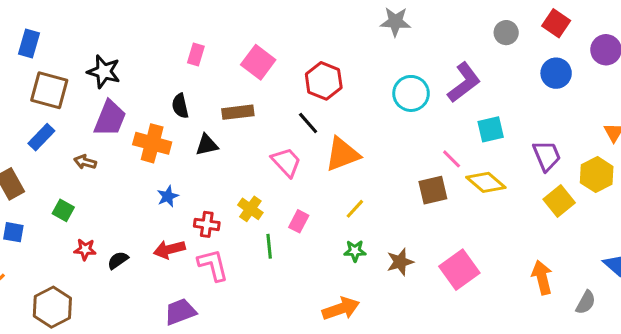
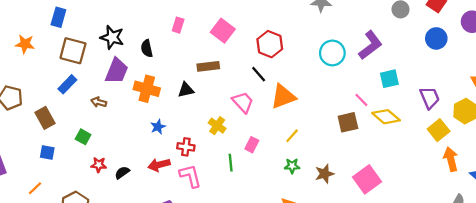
black semicircle: (180, 106) -> (147, 49), moved
yellow cross: (250, 209) -> (217, 126), moved
orange arrow: (542, 277) -> (451, 159), moved

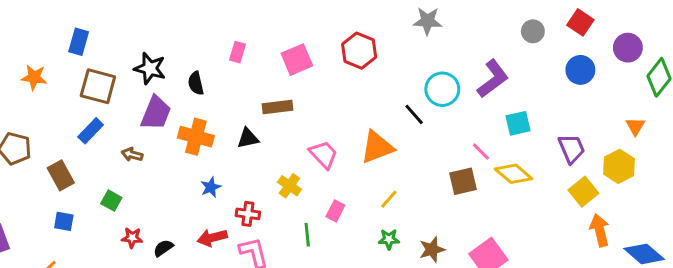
pink square: (223, 31) -> (297, 60), turned 30
red hexagon: (270, 44) -> (359, 51), moved
black line: (259, 74) -> (414, 114), moved

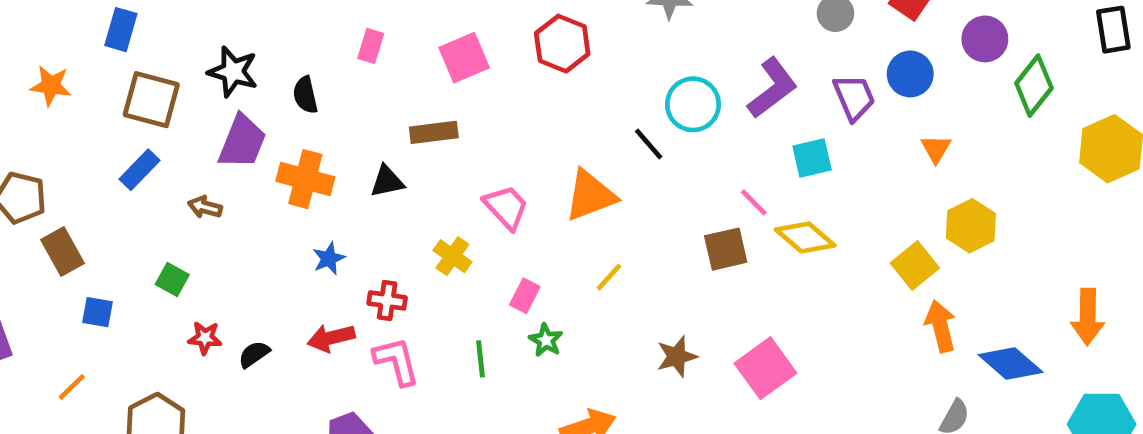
orange triangle: (635, 126) -> (936, 149), moved
purple trapezoid: (571, 149) -> (854, 97), moved
brown rectangle: (61, 175) -> (62, 251), moved
green line: (307, 235) -> (480, 359), moved
green star: (389, 239) -> (546, 340), moved, turned 30

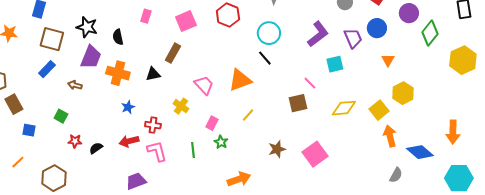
cyan circle: (693, 104) -> (269, 33), moved
brown rectangle: (434, 132) -> (173, 53), turned -54
yellow diamond: (805, 237) -> (344, 108), moved, turned -45

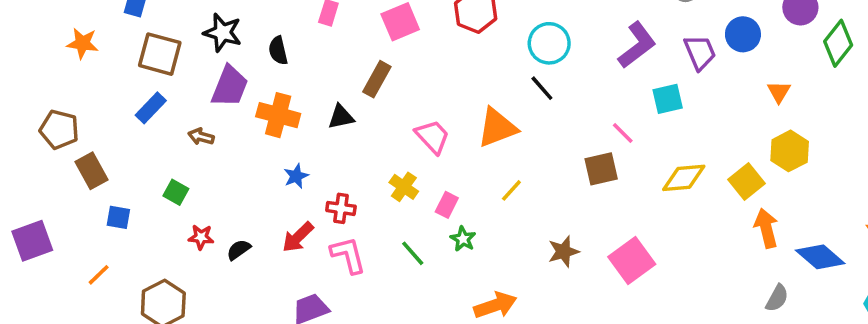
orange triangle: (388, 60) -> (779, 92), moved
yellow cross: (181, 106) -> (404, 187), moved
red arrow: (129, 141) -> (298, 237), turned -30
green line: (193, 150) -> (413, 253), turned -35

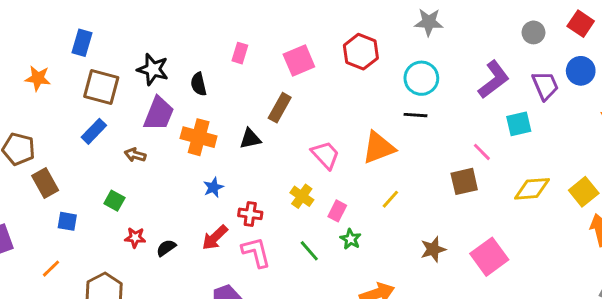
black line: (542, 88) -> (415, 115), turned -45

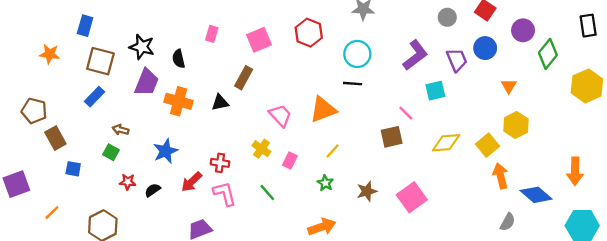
brown arrow: (135, 155) -> (121, 130), moved
blue star: (213, 187) -> (166, 151), moved, size x1.5
green star: (351, 239) -> (325, 183), moved
orange line: (51, 269) -> (52, 213), moved

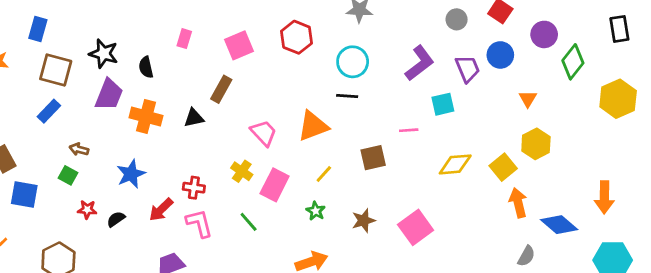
pink line: (406, 113) -> (409, 130), turned -49
brown square: (392, 137) -> (373, 158), moved
pink rectangle: (290, 161) -> (275, 185), size x1.6
blue square: (73, 169) -> (24, 195), size x1.5

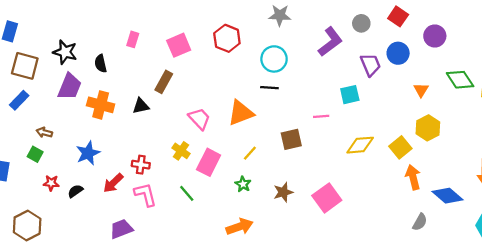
green diamond: (573, 62) -> (460, 80), moved, turned -72
purple L-shape: (420, 63) -> (330, 42), moved

